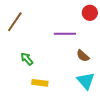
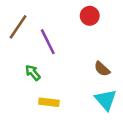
red circle: (90, 13) -> (90, 16), moved
purple line: (65, 34) -> (48, 42), moved, turned 65

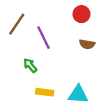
brown semicircle: (102, 69) -> (87, 44), moved, turned -32
cyan triangle: (106, 100) -> (78, 94), moved, turned -45

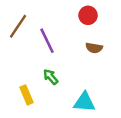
green arrow: (30, 65) -> (51, 77), moved
yellow rectangle: (45, 92) -> (27, 95), moved, turned 60

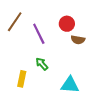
red circle: (88, 15) -> (67, 24), moved
yellow rectangle: (27, 95) -> (22, 79), turned 35

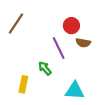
purple line: (39, 34) -> (59, 48), moved

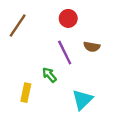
red circle: (71, 26) -> (68, 18), moved
cyan triangle: (75, 91) -> (82, 100), turned -48

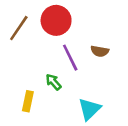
red circle: (68, 18) -> (56, 20), moved, size x1.5

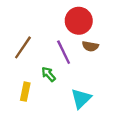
red circle: (56, 20) -> (79, 21), moved
brown line: (19, 28) -> (23, 47), moved

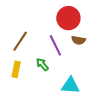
yellow rectangle: (25, 92) -> (16, 69), moved
cyan triangle: (81, 99) -> (70, 86), turned 48

